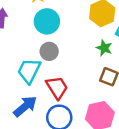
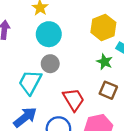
red trapezoid: (57, 88) -> (74, 100), moved

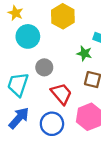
yellow hexagon: (103, 27) -> (63, 16), moved
gray circle: (50, 64) -> (44, 67), moved

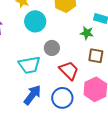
cyan trapezoid: (18, 84) -> (29, 65), turned -115

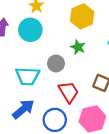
cyan circle: (35, 21) -> (30, 30), moved
green star: (87, 33) -> (78, 47), moved

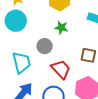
cyan trapezoid: (28, 76) -> (21, 62), turned -95

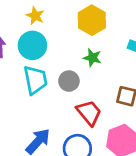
cyan trapezoid: (21, 62) -> (35, 80), moved

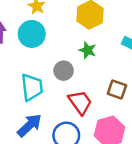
cyan trapezoid: (35, 80) -> (32, 87), moved

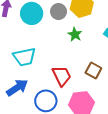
gray circle: (64, 71) -> (59, 12), moved
cyan trapezoid: (32, 87) -> (24, 57), turned 75

